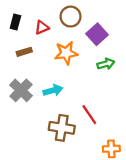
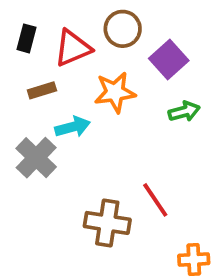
red triangle: (42, 28) -> (73, 48), size x1.5
cyan arrow: (53, 90) -> (73, 127), moved

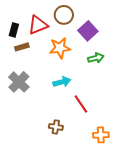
black rectangle: (27, 38) -> (14, 30), moved
cyan arrow: (73, 127) -> (62, 82), moved
brown cross: (107, 223) -> (56, 127), moved, size x0.6

